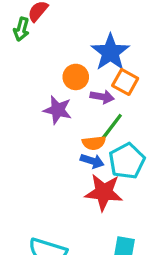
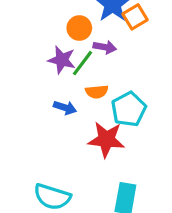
orange square: (125, 82) -> (135, 17), moved, turned 30
green line: (112, 126) -> (82, 63), moved
blue arrow: (92, 161) -> (65, 108), moved

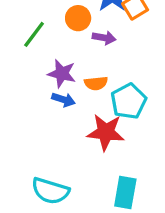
purple star: (62, 60) -> (62, 74), moved
green line: (82, 63) -> (34, 34), moved

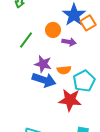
blue arrow: (63, 100) -> (44, 80), size x1.6

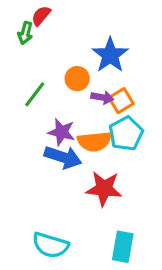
orange square: (88, 23) -> (121, 101), moved
orange semicircle: (64, 70) -> (94, 141), size x1.5
cyan pentagon: (84, 81) -> (126, 134), moved

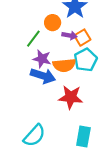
green line: (35, 94) -> (33, 39), moved
cyan semicircle: (50, 245) -> (34, 135), turned -65

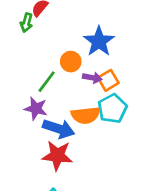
purple star: (42, 59) -> (36, 109), moved
red star: (71, 97) -> (57, 156), moved

